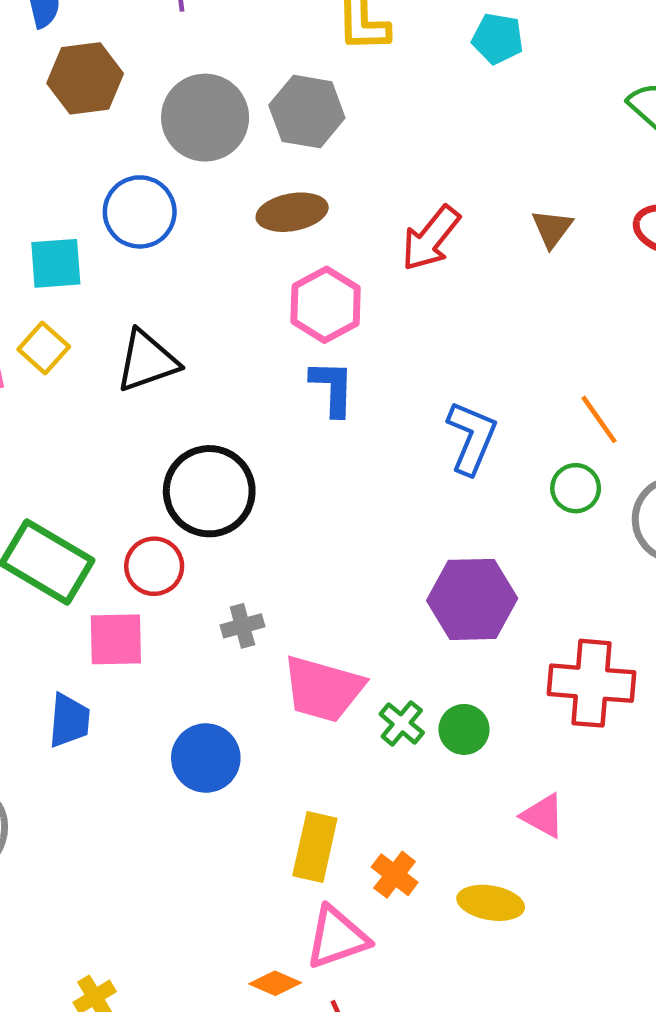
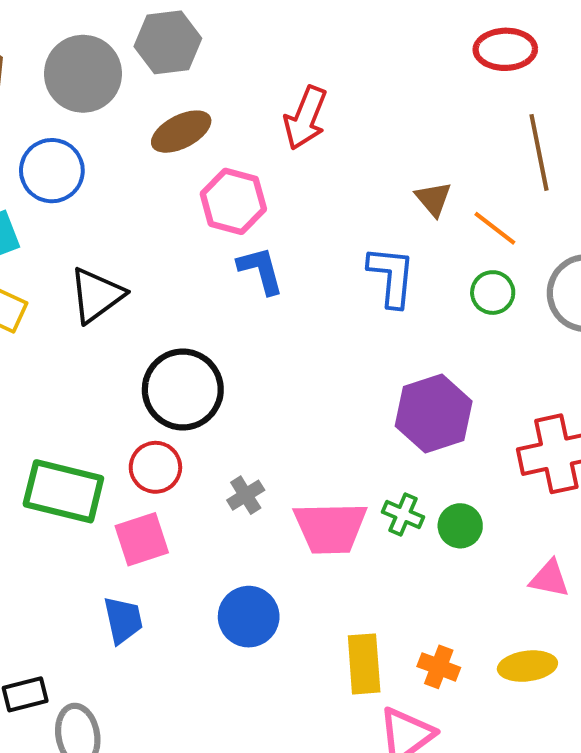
brown triangle: (552, 228) -> (433, 199), moved
green cross: (402, 723) -> (403, 514), moved

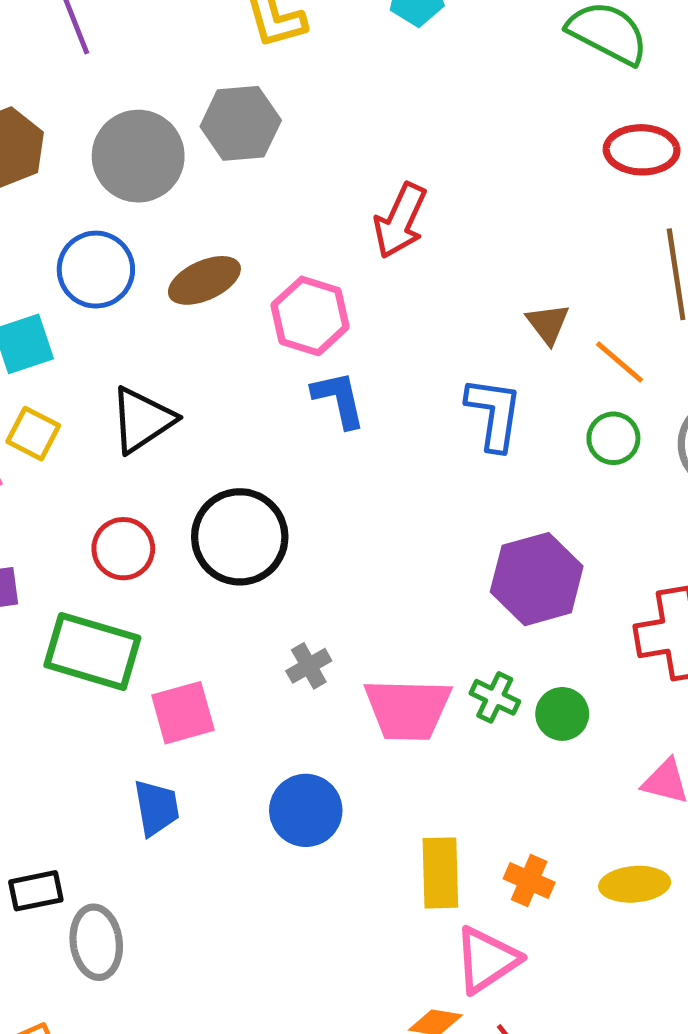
brown ellipse: (181, 132) -> (204, 280), moved
red circle: (155, 467) -> (123, 549), moved

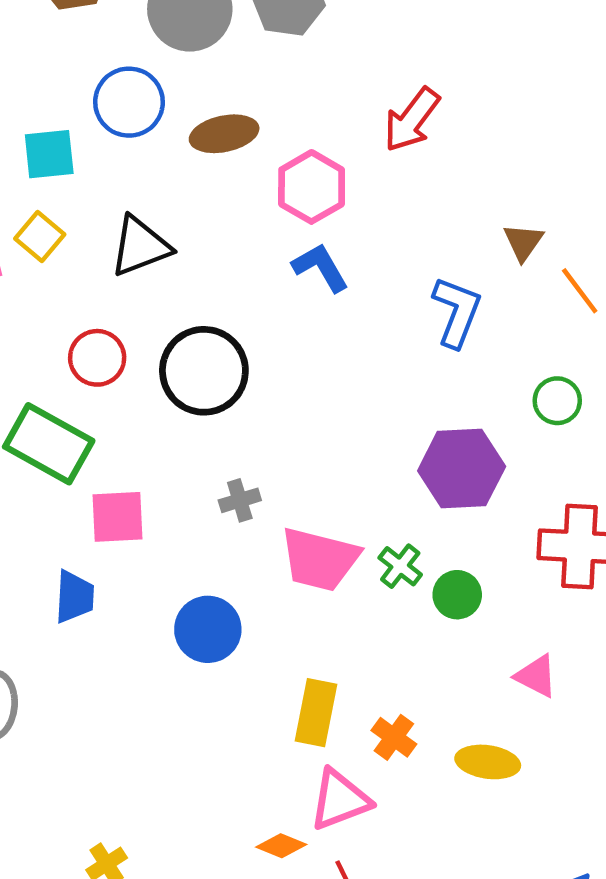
blue L-shape: (339, 399) -> (320, 267), turned -30
green circle: (613, 438) -> (557, 401), moved

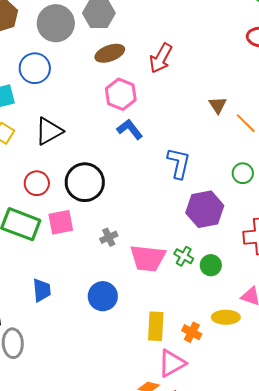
brown ellipse: (224, 134) -> (110, 53), moved
blue L-shape: (457, 312) -> (179, 163), moved
pink square: (117, 517) -> (61, 222), moved
yellow ellipse: (488, 762) -> (226, 317), moved

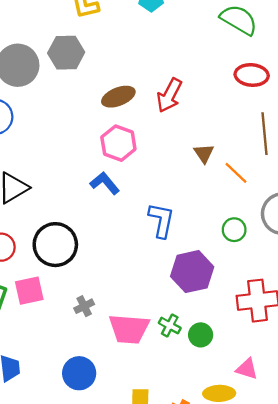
brown ellipse: (110, 53) -> (118, 97), moved
red arrow: (161, 58) -> (169, 95), moved
pink hexagon: (121, 94) -> (118, 143), moved

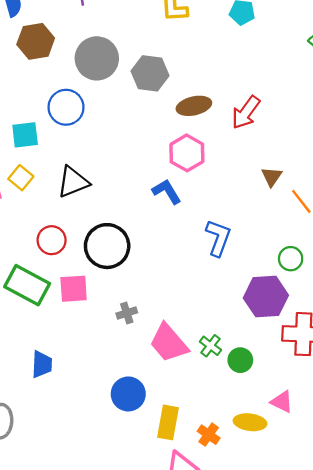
gray hexagon: (66, 53) -> (150, 73), moved
purple hexagon: (192, 272) -> (266, 297), moved
pink trapezoid: (129, 329) -> (169, 343), turned 36
blue circle: (79, 373) -> (128, 394), moved

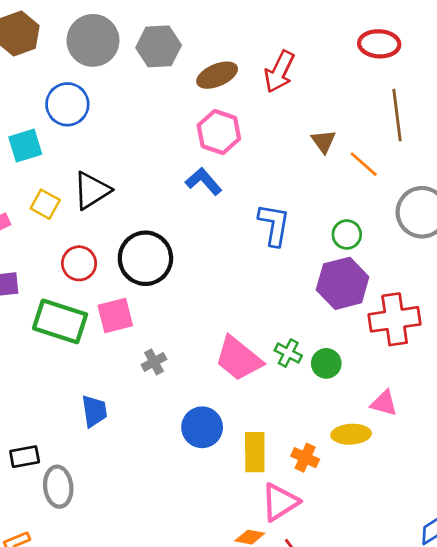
yellow square: (21, 178) -> (45, 204), moved
green circle: (291, 259) -> (347, 235), moved
gray cross: (127, 313) -> (154, 362), moved

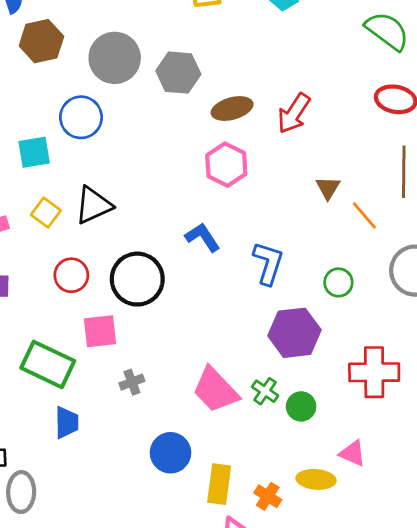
blue L-shape: (204, 181) -> (203, 237), moved
purple hexagon: (343, 283) -> (294, 333), moved
green rectangle: (60, 321) -> (48, 364), moved

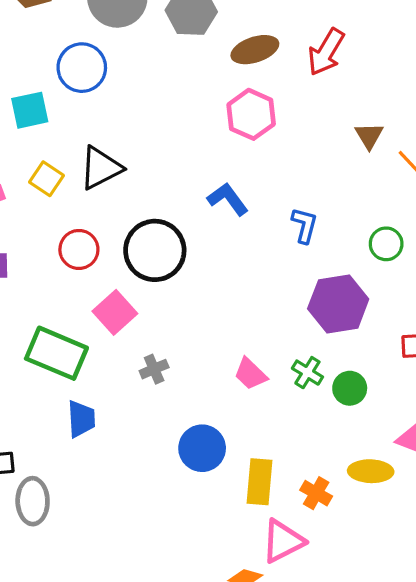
blue L-shape: (268, 263) -> (304, 225), size x0.7
pink square: (100, 331) -> (115, 312), turned -33
pink trapezoid: (215, 390) -> (250, 374), size x0.6

